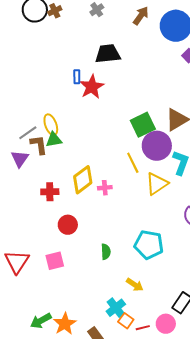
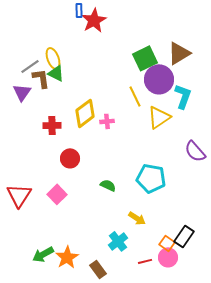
green triangle: (54, 140) -> (56, 73), turned 36
green semicircle: (106, 252) -> (108, 185), turned -63
pink square: (55, 261) -> (57, 194), turned -30
orange square: (126, 321) -> (167, 243), moved

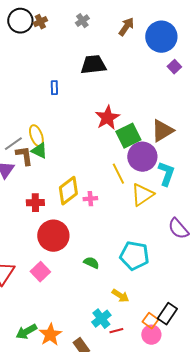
blue rectangle: (79, 10) -> (54, 88), moved
red star: (94, 20) -> (107, 118), moved
red circle: (70, 158) -> (53, 236), size x1.6
red line: (145, 261) -> (116, 331), moved

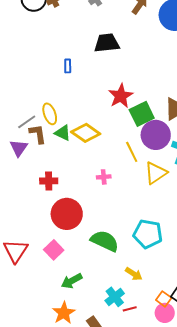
green triangle: (39, 151) -> (63, 133), moved
yellow diamond: (68, 191) -> (86, 133), moved, turned 72
green semicircle: (91, 263) -> (105, 241), size x1.8
green arrow: (26, 332) -> (72, 281), moved

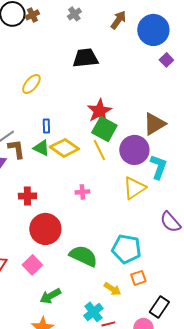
blue rectangle: (68, 66) -> (46, 126), moved
yellow ellipse: (50, 114) -> (31, 84), moved, turned 60
green square: (142, 114) -> (104, 129), moved, turned -35
yellow line: (132, 152) -> (99, 150), moved
orange square: (164, 299) -> (138, 278), moved, turned 35

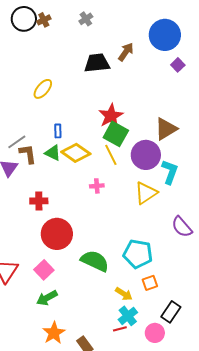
brown arrow: (118, 20) -> (126, 52), moved
pink cross: (82, 192) -> (97, 186), moved
green arrow: (50, 296) -> (47, 298), moved
cyan cross: (93, 312) -> (128, 316), moved

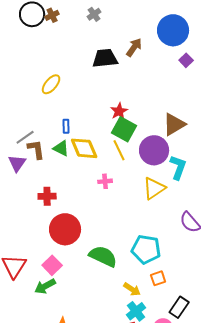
red star: (111, 116) -> (119, 111), size x0.7
yellow diamond: (76, 153) -> (84, 148), turned 32
green arrow: (47, 298) -> (45, 286), moved

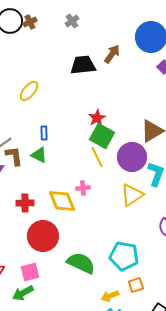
yellow diamond: (84, 148) -> (62, 201), moved
pink square: (52, 265) -> (30, 272), turned 30
yellow arrow: (132, 289) -> (110, 296), turned 126

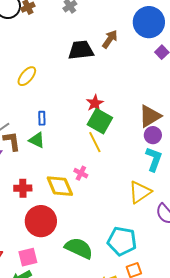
purple circle: (132, 157) -> (153, 135), moved, size x0.6
pink cross: (83, 188) -> (81, 173), turned 32
yellow triangle: (132, 195) -> (140, 192), moved

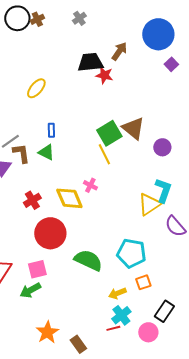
red star: (95, 103) -> (104, 75), moved, turned -30
brown triangle: (150, 116) -> (133, 128), moved, turned -50
green square: (100, 121) -> (109, 133), turned 30
cyan L-shape: (154, 159) -> (163, 190), moved
red cross: (23, 188) -> (32, 200), turned -30

